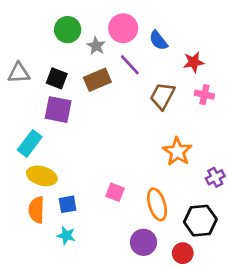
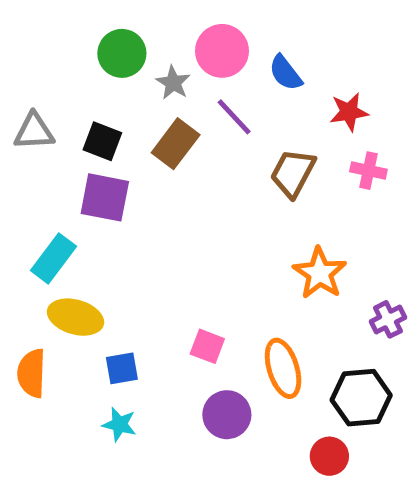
brown rectangle: (97, 80) -> (176, 144), turned -30
orange semicircle: (36, 210) -> (32, 373), moved
purple circle: (143, 242) -> (227, 415), moved

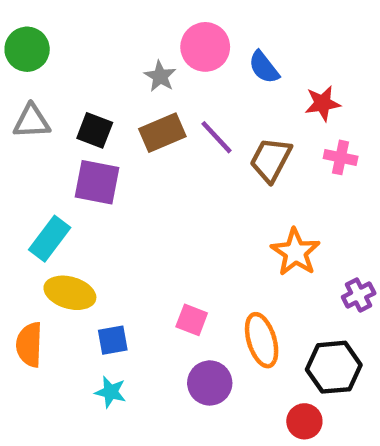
green circle: (122, 53) -> (27, 49), moved
purple line: (234, 117) -> (216, 137), moved
brown rectangle: (176, 144) -> (162, 133), turned 30

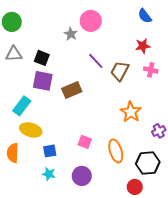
blue semicircle: (264, 67) -> (145, 16), moved
brown rectangle: (162, 133) -> (72, 90), moved
purple circle: (210, 383) -> (82, 176), moved

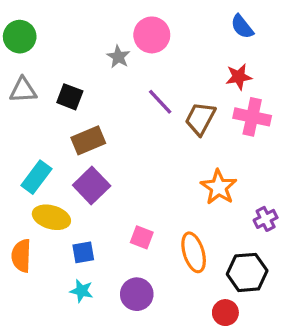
pink cross: (151, 70) -> (252, 117), size x1.5
purple square: (43, 81) -> (92, 185), moved, turned 35
brown rectangle: (72, 90) -> (88, 140), moved

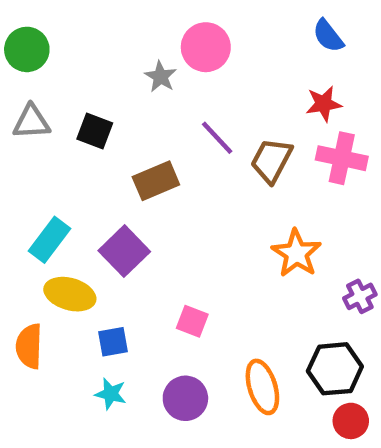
brown rectangle: (88, 140) -> (156, 181), moved
orange ellipse: (194, 252) -> (262, 387), moved
red circle: (225, 313) -> (351, 421), moved

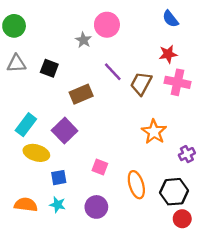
orange semicircle: (29, 346) -> (26, 205), moved, turned 95
orange ellipse: (262, 387) -> (136, 185), moved

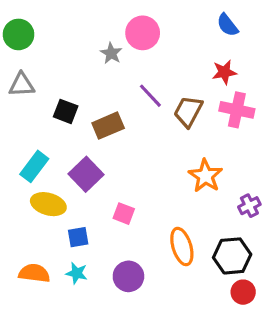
black square: (49, 68) -> (66, 111), moved
pink square: (100, 167) -> (124, 214), moved

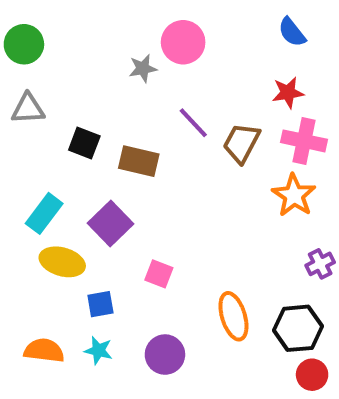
gray star: (111, 53) -> (143, 68), turned 30
brown rectangle: (108, 126) -> (139, 161), turned 36
orange star: (205, 176) -> (294, 195), moved

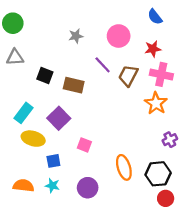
pink circle: (183, 42) -> (119, 36), moved

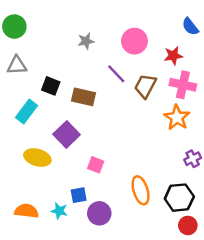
blue semicircle: (155, 17) -> (190, 27), moved
cyan rectangle: (24, 113) -> (26, 111), moved
blue square: (53, 161) -> (79, 195), moved

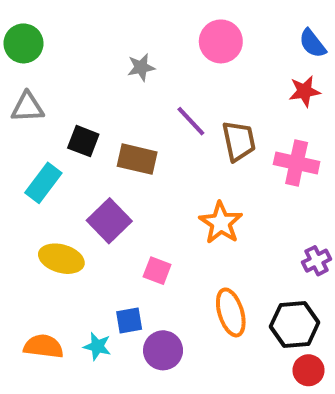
pink circle: (134, 41) -> (221, 41), moved
red star: (173, 56) -> (305, 91), moved
pink cross: (183, 85) -> (297, 163), moved
brown trapezoid: (145, 86) -> (239, 141), turned 140
orange star: (177, 118) -> (221, 223), moved

